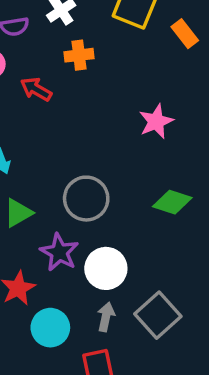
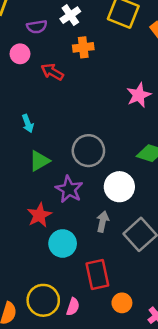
white circle: (106, 268) -> (119, 187), moved
gray arrow: (106, 317) -> (103, 222), moved

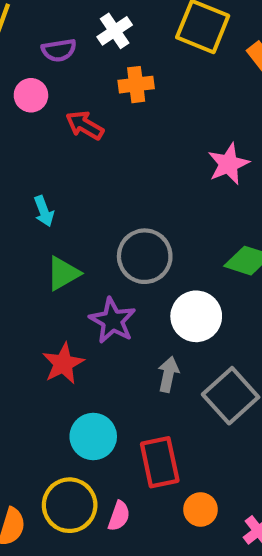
cyan circle: (63, 243) -> (93, 436), moved

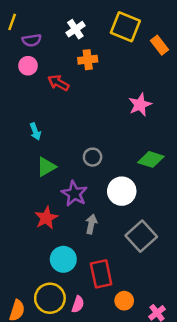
purple semicircle: (59, 50) -> (32, 40), moved
gray circle: (145, 256) -> (93, 157), size x0.6
gray arrow: (168, 374) -> (91, 224), moved

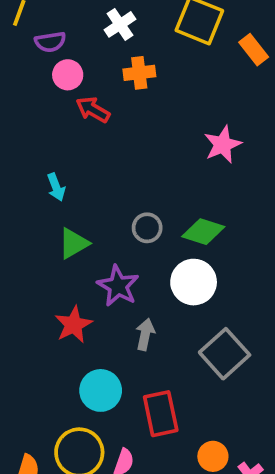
pink circle: (28, 66) -> (68, 75), moved
green diamond: (151, 159) -> (203, 232), moved
orange circle: (124, 301) -> (213, 456), moved

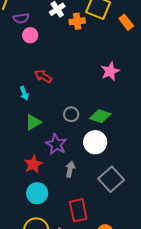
orange cross: (139, 73) -> (77, 21), moved
red arrow: (93, 110) -> (43, 76), moved
cyan circle: (101, 390) -> (37, 193), moved

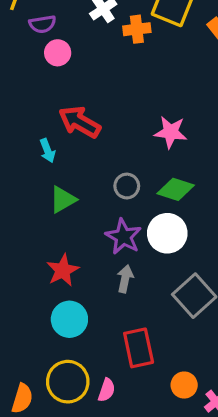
pink star: (110, 71) -> (171, 132), moved, turned 30
red arrow: (43, 76) -> (80, 122), size x1.4
purple star: (56, 144) -> (123, 237), moved

